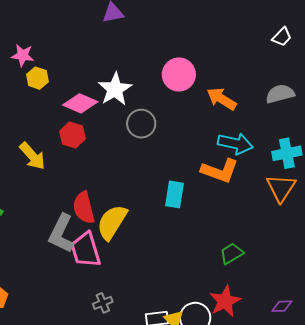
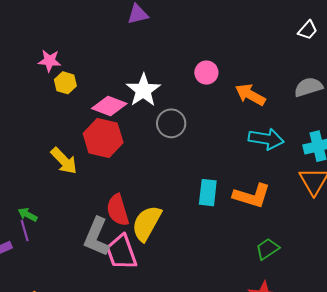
pink circle: (179, 74) -> (206, 73), size x0.7
red hexagon: (73, 135) -> (103, 138), size x1.5
orange L-shape: (220, 171) -> (252, 196), moved

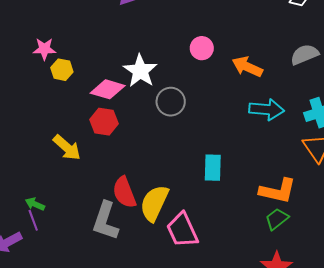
red hexagon: (103, 138) -> (104, 122), size x0.7
orange L-shape: (252, 196) -> (278, 191), moved
pink trapezoid: (121, 252) -> (182, 230), moved

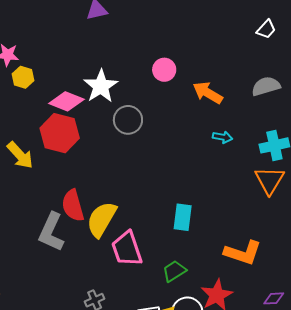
cyan arrow: (267, 109) -> (223, 137), size x0.6
red hexagon: (104, 122) -> (60, 133), size x1.4
cyan rectangle: (213, 168) -> (183, 217), moved
orange L-shape: (278, 191) -> (243, 253), moved
green trapezoid: (277, 219) -> (174, 271), moved

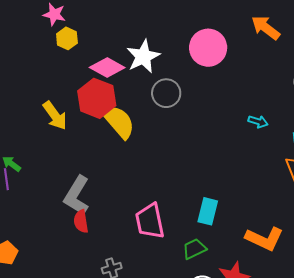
pink circle: (164, 70) -> (208, 48), size x1.6
orange arrow: (208, 93) -> (266, 28), moved
red semicircle: (73, 206) -> (81, 221), moved, size x0.7
cyan rectangle: (183, 217) -> (208, 211), moved
yellow semicircle: (102, 219) -> (119, 122), moved, turned 102

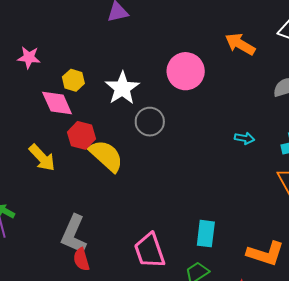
yellow hexagon: (67, 38) -> (73, 80), moved
pink diamond: (107, 67) -> (57, 103), moved, turned 44
red hexagon: (97, 98) -> (81, 135), size x0.7

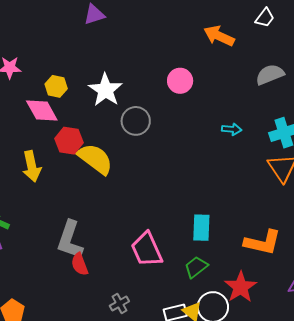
pink circle: (186, 71) -> (180, 81), moved, size x0.7
yellow arrow: (42, 158) -> (32, 166), turned 36

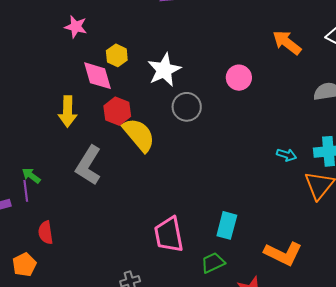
cyan arrow: (232, 129) -> (286, 155), moved
yellow arrow: (32, 166) -> (68, 111), moved
gray L-shape: (70, 240) -> (88, 165), moved
red semicircle: (80, 264) -> (46, 233), moved

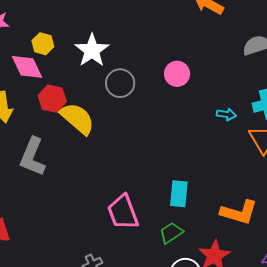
pink circle: (239, 78) -> (177, 74), moved

